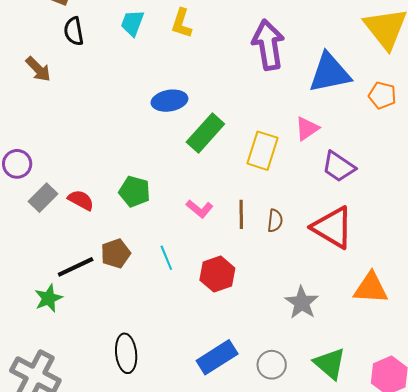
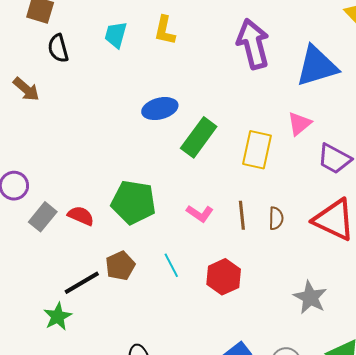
green pentagon: (135, 192) -> (133, 202), size x1.4

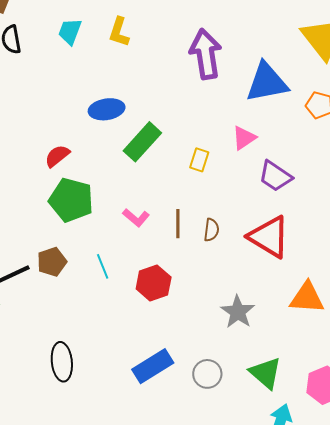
yellow rectangle: (257, 150) -> (199, 160), size x0.6
red semicircle: (81, 216) -> (57, 156), moved, turned -68

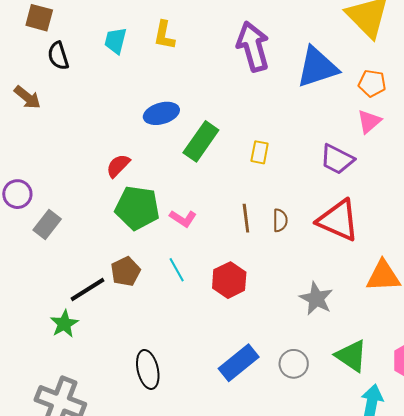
pink triangle: (244, 138) -> (369, 122), moved
pink L-shape: (136, 218) -> (183, 218), moved

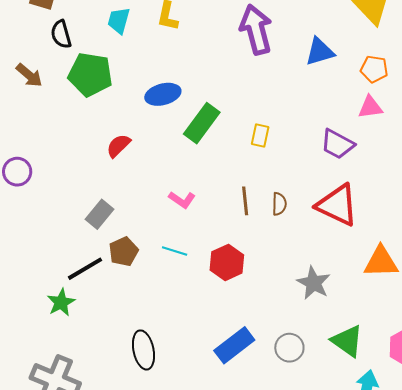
blue triangle: (317, 67) -> (320, 52), size x0.7
pink triangle: (369, 122) -> (370, 107), turned 32
green pentagon: (137, 208) -> (90, 74), moved
gray rectangle: (47, 225) -> (99, 214), moved
cyan line: (177, 270) -> (175, 251), turned -45

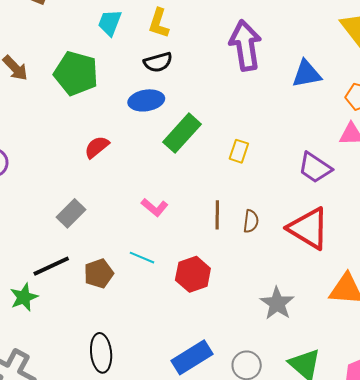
black semicircle: (61, 34) -> (158, 62), moved, turned -96
brown pentagon: (124, 252) -> (99, 274), moved

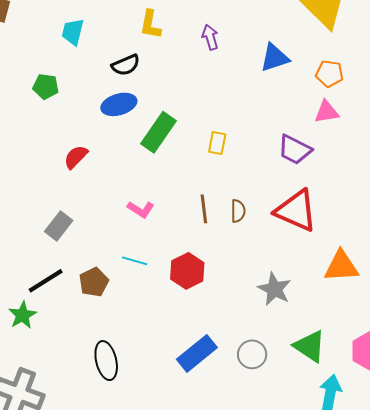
yellow L-shape: (159, 23) -> (150, 25), moved
purple arrow: (245, 45) -> (210, 37), size x0.5
green pentagon: (76, 73) -> (46, 86), size x0.6

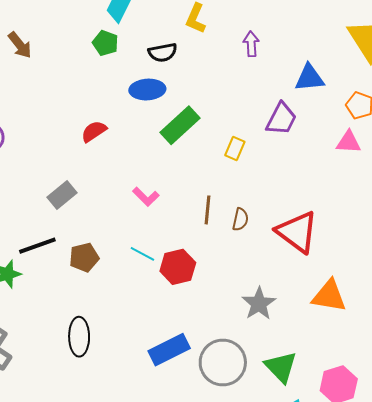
green pentagon: (46, 86) -> (105, 43), moved
purple trapezoid: (295, 150) -> (281, 119), moved, turned -102
cyan line: (135, 261) -> (142, 254), moved
gray circle: (252, 354) -> (223, 362), size x1.6

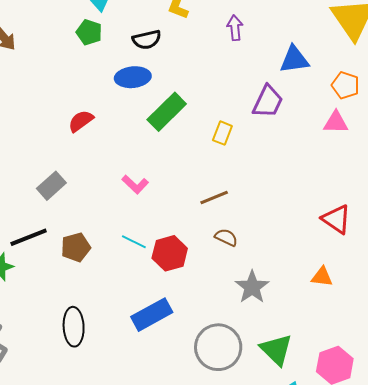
brown line: (208, 210) -> (214, 198), moved, turned 64
brown semicircle: (240, 219) -> (226, 237), moved, turned -75
red triangle: (297, 232) -> (336, 219), moved, size x0.7
orange triangle: (329, 296) -> (322, 277), size x0.6
blue rectangle: (169, 350) -> (152, 315), moved

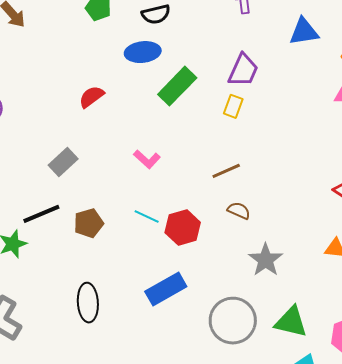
purple trapezoid: (268, 102) -> (243, 70), moved
green triangle: (276, 350) -> (291, 322), turned -30

